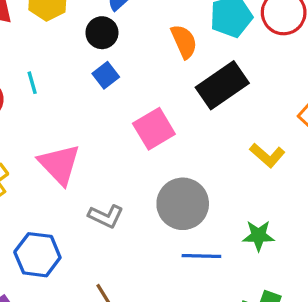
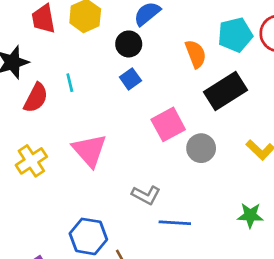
gray circle: (183, 204) -> (201, 148), moved, size x0.7
gray L-shape: (106, 216) -> (146, 195), moved
blue hexagon: (37, 255) -> (88, 236), moved
blue line: (201, 256) -> (175, 223), moved

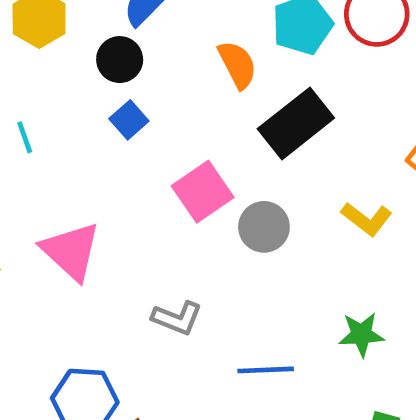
blue line: (175, 223) -> (266, 370), moved

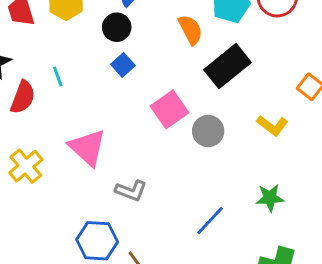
gray L-shape: (177, 318) -> (131, 191), moved
blue line: (266, 370) -> (210, 221), turned -44

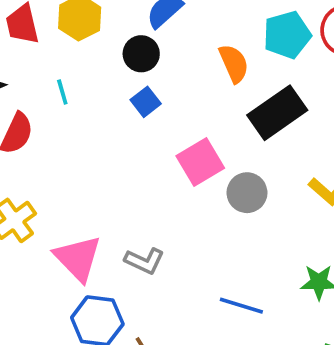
cyan line: (58, 77) -> (62, 92), moved
pink triangle: (87, 147) -> (78, 258), moved
blue line: (210, 221) -> (241, 306), turned 60

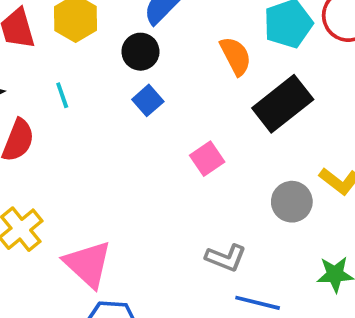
pink square: (200, 162) -> (207, 159), size x0.7
gray circle: (247, 193) -> (292, 202), moved
gray L-shape: (144, 261) -> (226, 258), moved

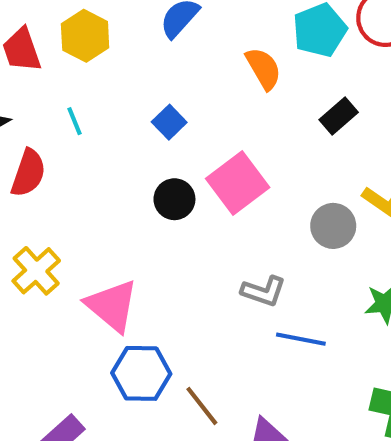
black circle: (140, 52) -> (174, 199), moved
black rectangle: (283, 104) -> (339, 116), moved, size x0.6
pink square: (207, 159) -> (238, 183), size x1.6

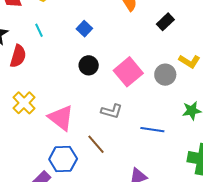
pink square: (238, 183) -> (128, 72), moved
gray L-shape: (263, 291) -> (112, 111), moved
blue hexagon: (141, 373) -> (63, 159), moved
brown line: (202, 406) -> (96, 144), moved

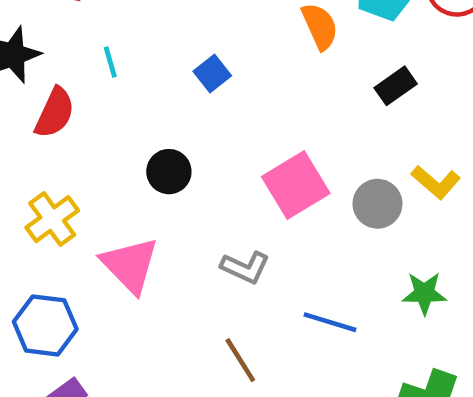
black circle: (89, 65) -> (169, 172), moved
brown line: (96, 144) -> (240, 360), moved
blue hexagon: (63, 159) -> (45, 325), moved

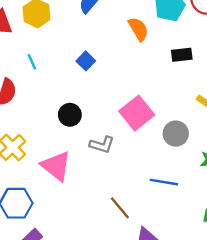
black rectangle: (396, 86) -> (182, 55), turned 36
gray circle: (377, 204) -> (176, 134), moved
gray L-shape: (245, 267) -> (102, 145), moved

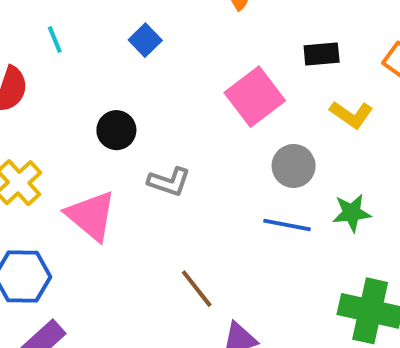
black rectangle: (182, 55) -> (322, 54), moved
pink square: (137, 113) -> (255, 97), moved
blue line: (164, 182) -> (287, 225), moved

